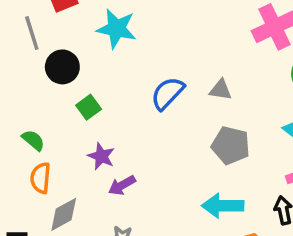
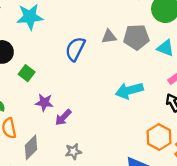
gray pentagon: (231, 145) -> (136, 37), moved
cyan arrow: (223, 206) -> (129, 91), moved

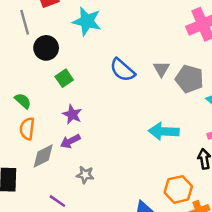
gray triangle: (109, 37) -> (161, 69), turned 49
blue semicircle: (75, 49) -> (122, 70), turned -95
purple arrow: (63, 117) -> (70, 141), moved

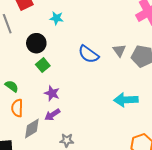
cyan star: (87, 21) -> (57, 18), size x0.6
black circle: (46, 48) -> (36, 43), moved

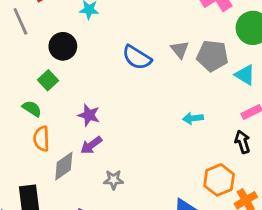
green square: (43, 65) -> (48, 80), moved
cyan arrow: (126, 100) -> (193, 118), size x0.6

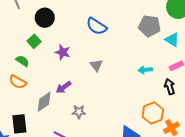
gray triangle: (180, 50) -> (96, 65), moved
purple star: (89, 115) -> (63, 52), moved
cyan arrow: (193, 118) -> (145, 70), moved
orange semicircle: (41, 139) -> (18, 82), moved, turned -60

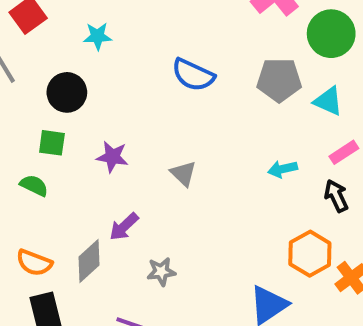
blue semicircle: (97, 26) -> (193, 75), moved
green square: (34, 41) -> (52, 143), turned -32
orange semicircle: (18, 82) -> (34, 263), moved

